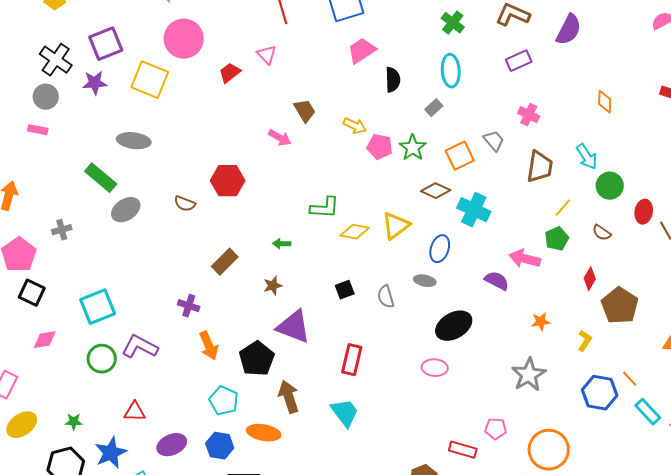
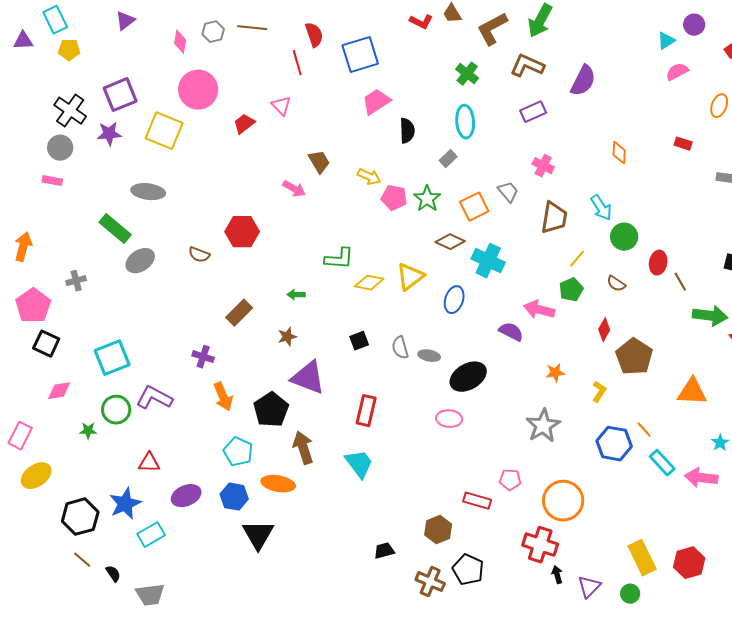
gray ellipse: (425, 281) -> (429, 356), moved
green star: (74, 422) -> (88, 431), moved

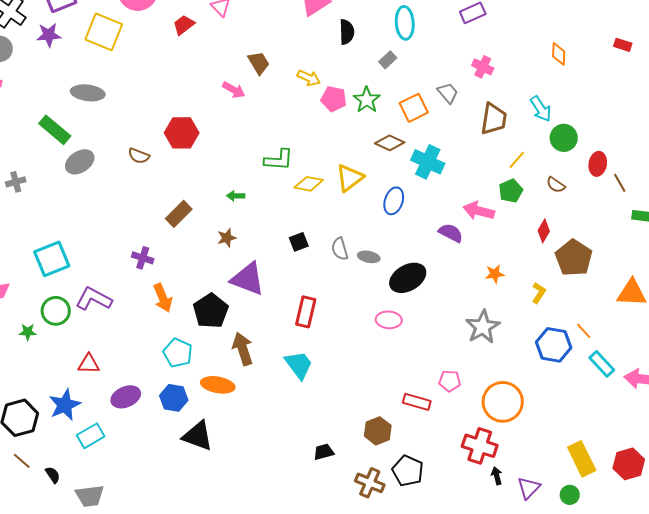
black triangle: (258, 535) -> (198, 436), turned -40

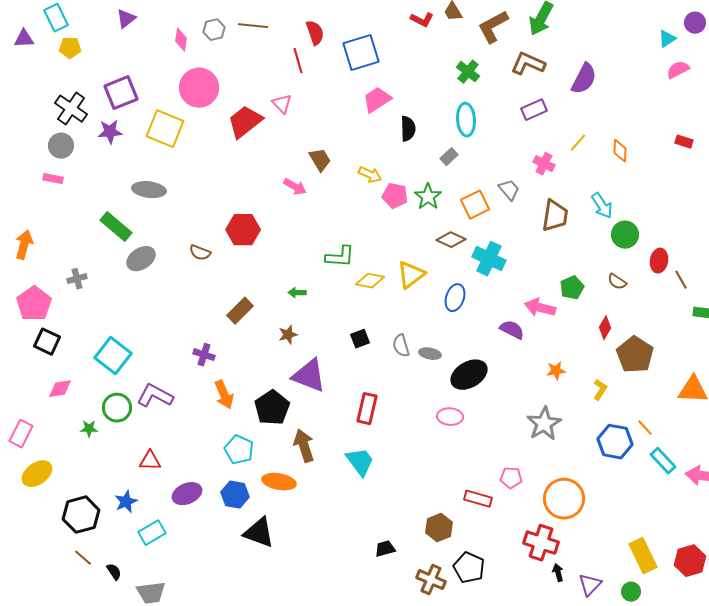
red trapezoid: (184, 25) -> (245, 122), size x1.6
yellow line: (517, 160) -> (578, 143), moved
cyan square: (52, 259) -> (113, 356), turned -30
blue star: (65, 405) -> (126, 502), size x0.7

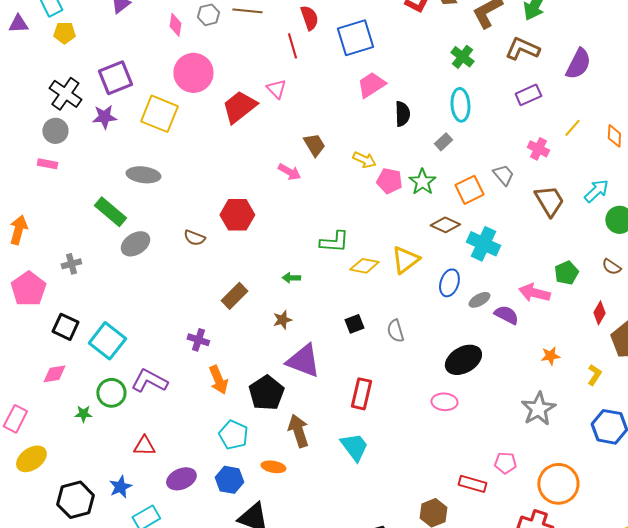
cyan arrow: (602, 206) -> (596, 191), turned -100
brown trapezoid: (555, 216) -> (549, 201), turned -40
black square: (47, 342) -> (65, 327), moved
gray ellipse: (430, 354) -> (479, 300), moved, turned -40
orange ellipse: (279, 482) -> (273, 467), size x0.7

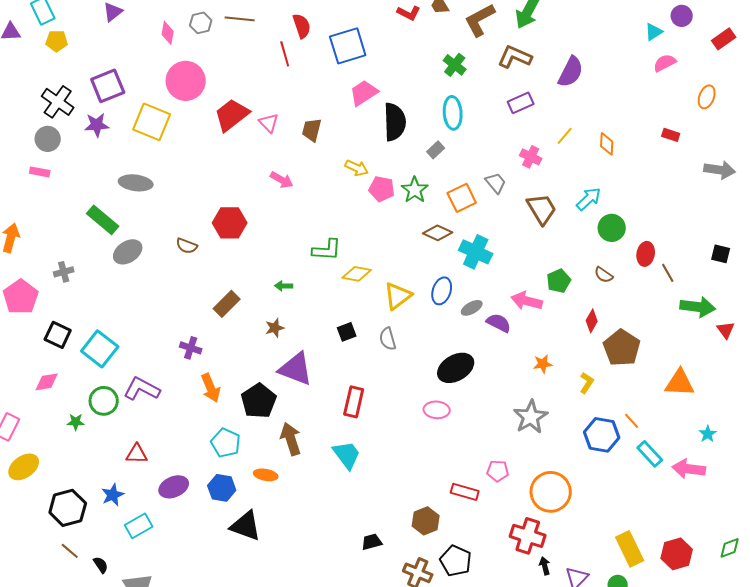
pink triangle: (276, 89) -> (269, 123), moved
black semicircle: (402, 114) -> (395, 122), size x1.5
brown trapezoid: (314, 145) -> (312, 130), moved, turned -135
yellow triangle: (405, 260) -> (398, 296), moved

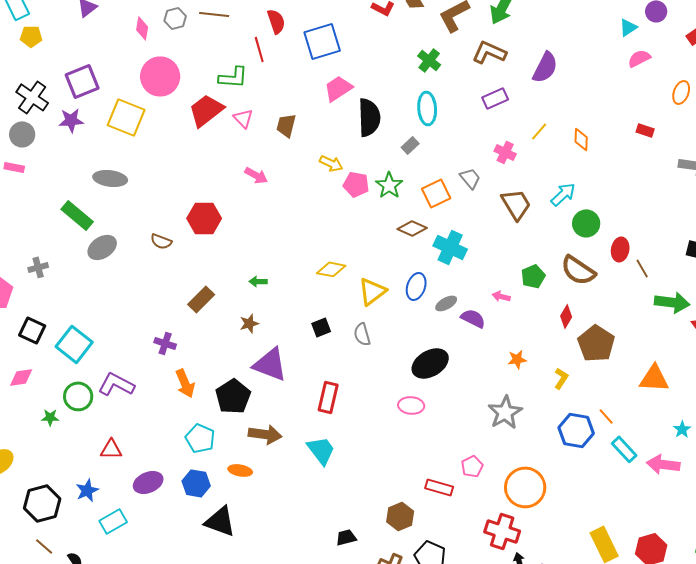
green L-shape: (327, 250) -> (233, 77), moved
brown semicircle: (604, 275) -> (578, 270), size x1.8
pink arrow: (527, 301) -> (501, 296), size x0.6
brown arrow: (291, 439) -> (265, 434), turned 116
pink pentagon: (498, 471) -> (472, 466), turned -30

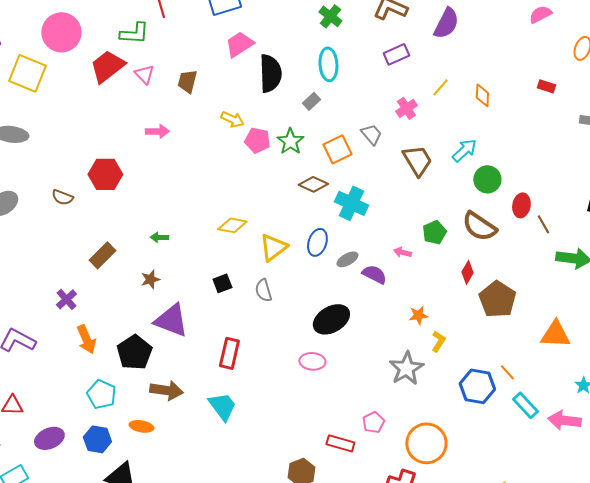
pink cross: (505, 152) -> (406, 108), turned 30
pink arrow: (256, 175) -> (157, 131), turned -30
purple cross: (165, 343) -> (66, 299), turned 30
yellow L-shape: (561, 378) -> (438, 341), moved

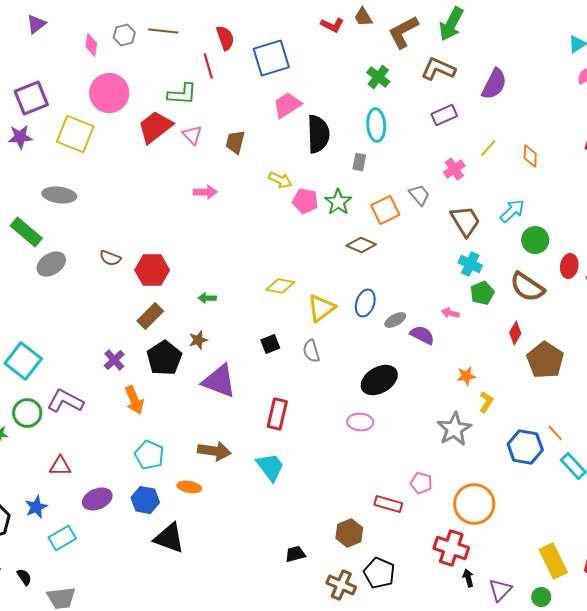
gray rectangle: (311, 101) -> (359, 162), turned -36
red hexagon: (105, 174) -> (152, 270), moved
cyan cross: (351, 203) -> (470, 264), moved, size x0.7
black pentagon: (134, 352) -> (164, 358), moved
pink pentagon: (373, 422) -> (421, 483), turned -30

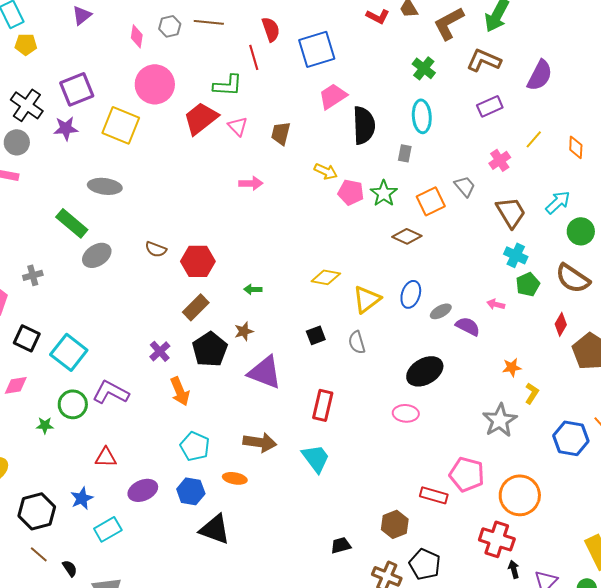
pink pentagon: (421, 483) -> (467, 474), size x1.6

